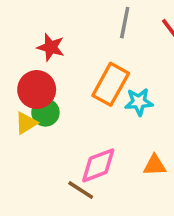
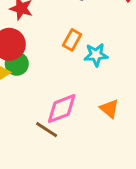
orange rectangle: (111, 84) -> (72, 40), size x0.6
orange triangle: (155, 165) -> (109, 109), turned 42

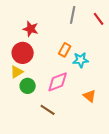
green circle: (17, 64) -> (28, 86), moved
pink diamond: (62, 109) -> (58, 82), moved

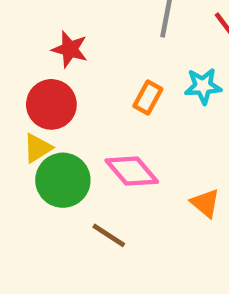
cyan star: (81, 60) -> (203, 86), moved
pink diamond: (58, 82) -> (132, 171), turned 70
green circle: (28, 86) -> (63, 180), size x1.5

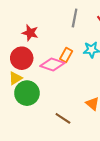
pink diamond: (132, 171) -> (52, 65), moved, turned -30
brown line: (109, 235) -> (63, 118), moved

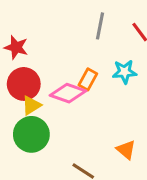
red star: (30, 33) -> (16, 47), moved
yellow triangle: (15, 78) -> (31, 105), moved

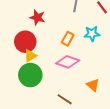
red star: (16, 47) -> (37, 17), moved
pink diamond: (68, 93) -> (68, 62), moved

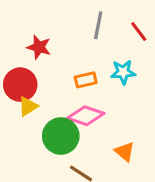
orange rectangle: (68, 39) -> (86, 80), turned 48
green circle: (30, 75) -> (61, 136), moved

